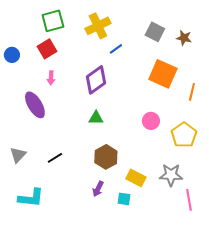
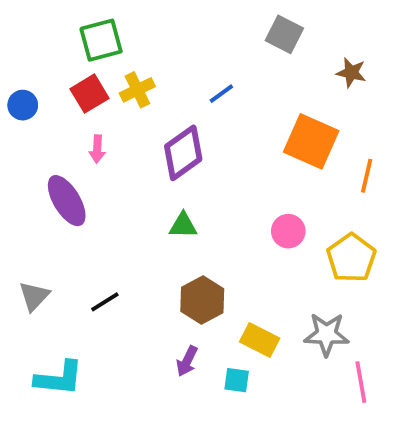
yellow cross: (98, 26) -> (137, 90), moved, size x0.7
gray square: (155, 32) -> (284, 34), moved

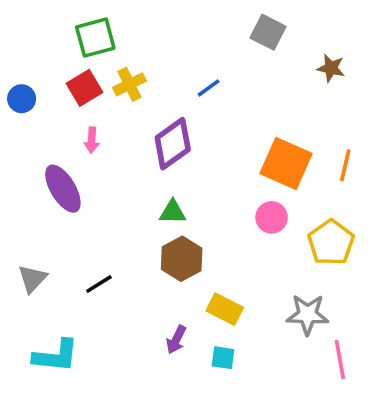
orange square: (311, 141) -> (286, 163), moved
brown hexagon: (202, 300) -> (182, 259), moved
yellow rectangle: (260, 340) -> (225, 309), moved

